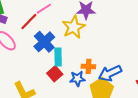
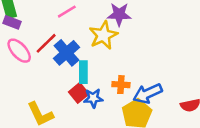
red line: (29, 22) -> (46, 43), moved
blue star: (77, 79) -> (93, 98), moved

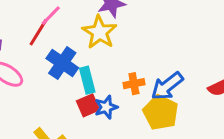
red line: (46, 43) -> (38, 32), moved
red square: (79, 93) -> (88, 105), turned 30

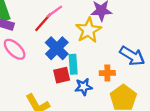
blue arrow: (167, 86) -> (132, 56), moved, turned -120
red square: (88, 105) -> (62, 75), moved

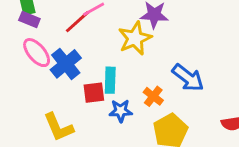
blue cross: (57, 48) -> (66, 64), moved
orange cross: (107, 73) -> (153, 96), turned 32

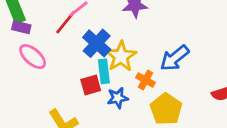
yellow star: (135, 38) -> (121, 56), moved
blue cross: (66, 64) -> (97, 43), moved
blue arrow: (188, 78) -> (175, 58), turned 112

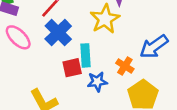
blue cross: (97, 43) -> (58, 33), moved
yellow star: (121, 56) -> (105, 19), moved

